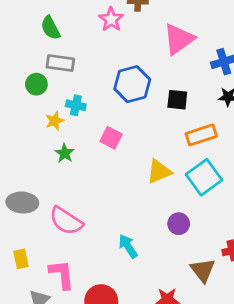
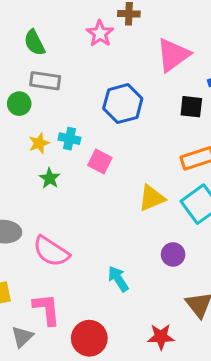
black square: (177, 100) -> (191, 107), moved
cyan cross: (76, 105) -> (69, 139), moved

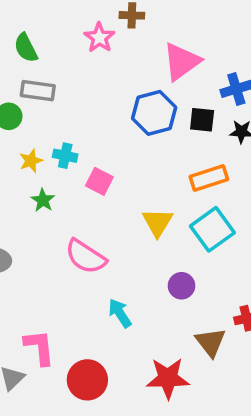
blue hexagon: (123, 104) -> (154, 113), moved
yellow triangle: (152, 198) -> (158, 222), turned -36
pink semicircle: (51, 251) -> (86, 257), moved
red star: (161, 337) -> (168, 378), size x1.4

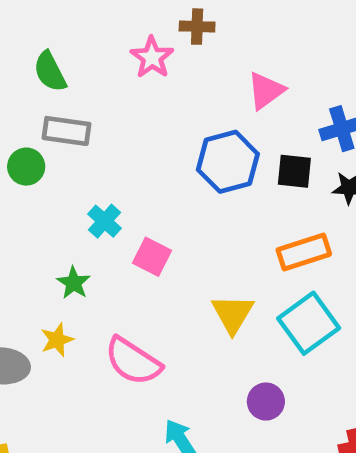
pink triangle: (182, 62) -> (266, 91), size x0.7
cyan cross: (65, 156) -> (104, 221), turned 30
yellow star: (31, 161) -> (57, 340), moved

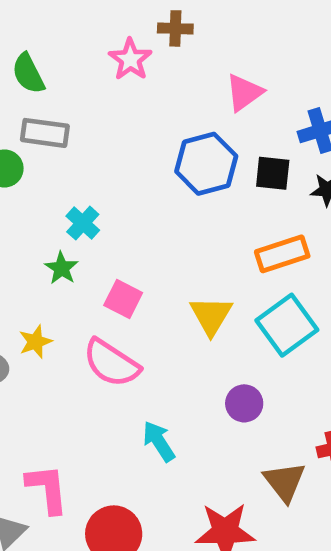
pink square: (152, 257) -> (123, 299), moved
green star: (74, 283) -> (61, 268), moved

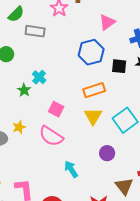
green semicircle: (28, 74) -> (16, 14), turned -108
gray rectangle: (45, 133) -> (35, 31), moved
black square: (273, 173) -> (119, 66), moved
orange rectangle: (282, 254) -> (94, 90), moved
green star: (61, 268) -> (24, 90), moved

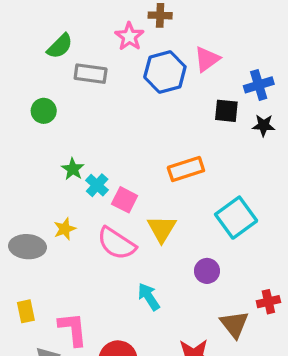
blue hexagon: (91, 52) -> (165, 72), moved
black square: (119, 66) -> (226, 111), moved
cyan cross: (39, 77) -> (97, 185), moved
yellow triangle: (93, 116) -> (162, 229), moved

